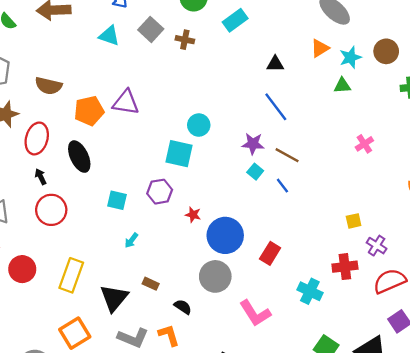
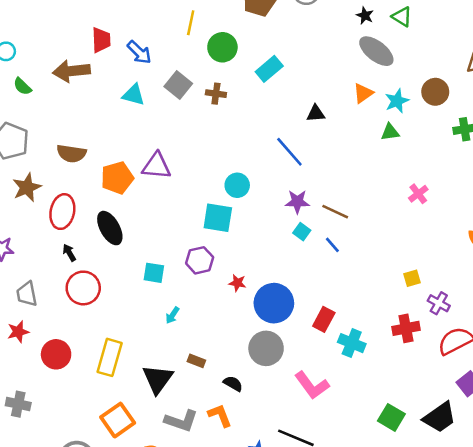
blue line: (276, 107) -> (289, 152), moved
cyan cross: (310, 291) -> (352, 343), moved

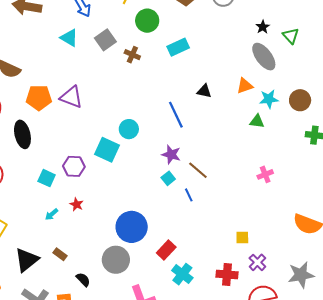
purple hexagon: (200, 260) -> (74, 166), moved
red star: (237, 283) -> (77, 204), moved

